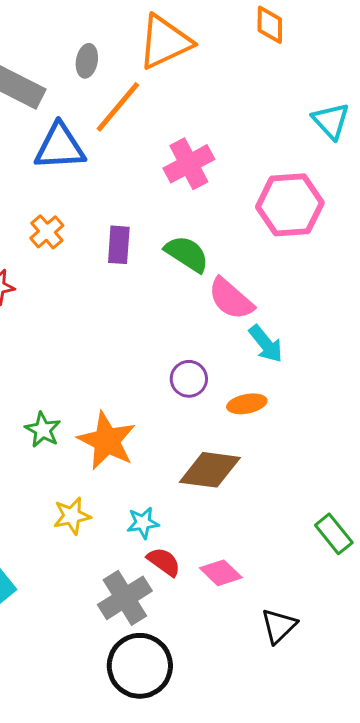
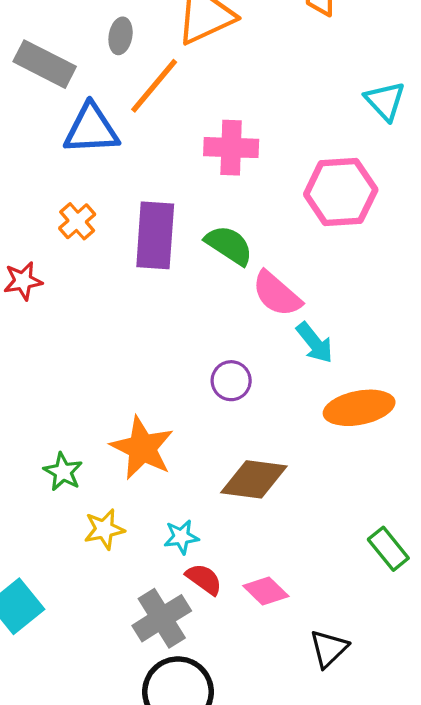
pink cross: (189, 164) -> (231, 148), turned 30
purple rectangle: (119, 245) -> (155, 235), size x1.6
orange ellipse: (247, 404) -> (359, 408), moved, size x1.6
green star: (43, 430) -> (63, 472), moved

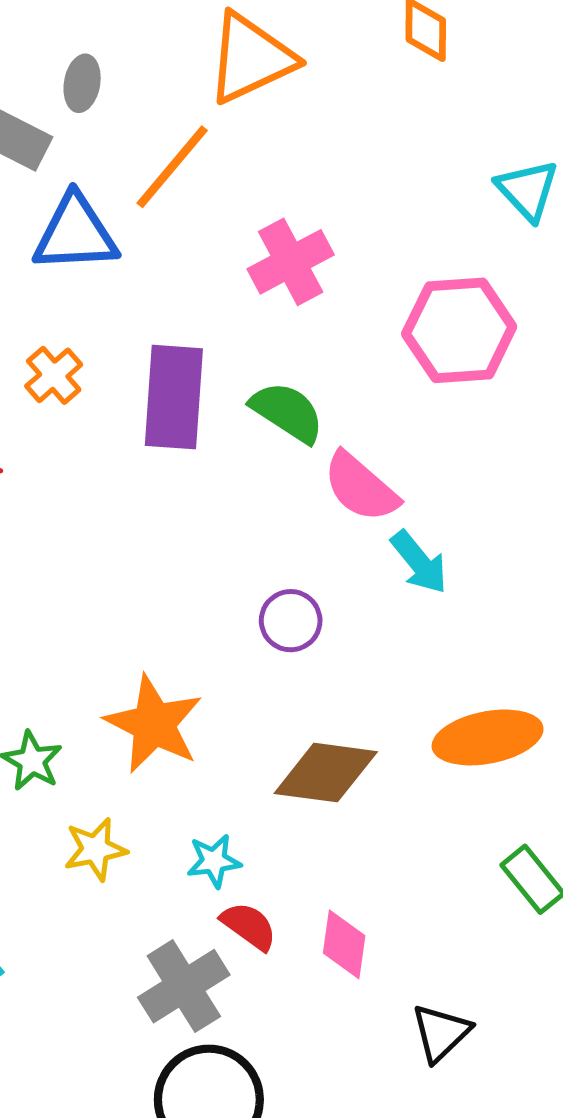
gray ellipse: (121, 36) -> (82, 83), moved
pink cross: (231, 148) -> (291, 262), turned -30
orange ellipse: (359, 408) -> (488, 737), moved
pink diamond: (266, 591) -> (344, 944), turned 54

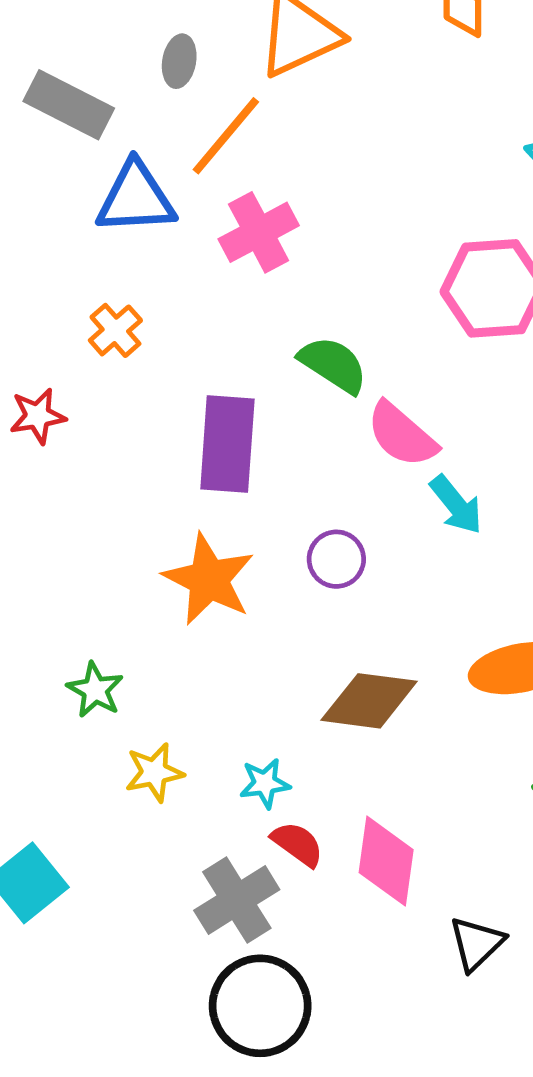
gray ellipse: (82, 83) -> (179, 61), moved
pink cross: (291, 262) -> (259, 232), moved
purple rectangle: (174, 397) -> (227, 444), moved
orange star: (154, 724) -> (209, 579), moved
pink diamond: (344, 944) -> (386, 861), size x1.4

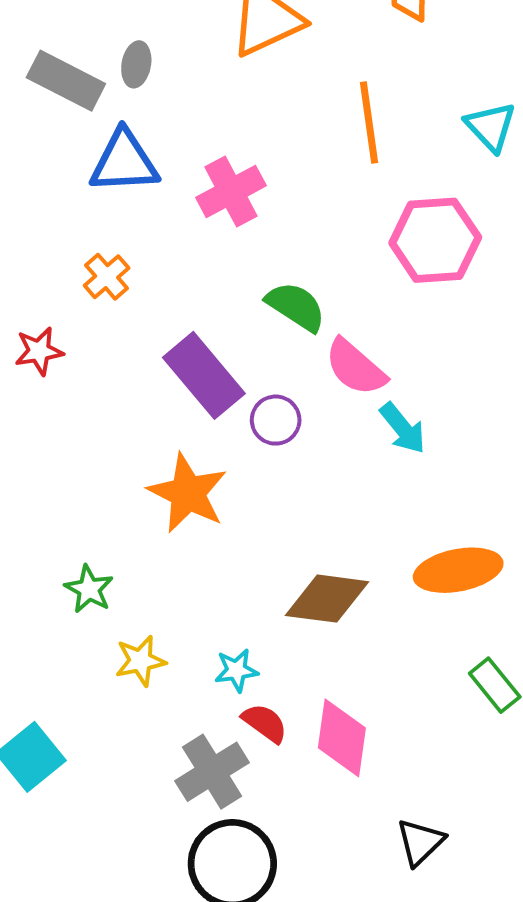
gray ellipse: (179, 61) -> (136, 64), moved
orange line: (226, 136) -> (369, 123), moved, turned -48
purple rectangle: (227, 444) -> (204, 375), turned -44
purple circle: (336, 559) -> (276, 420), moved
black triangle: (476, 944) -> (420, 842), moved

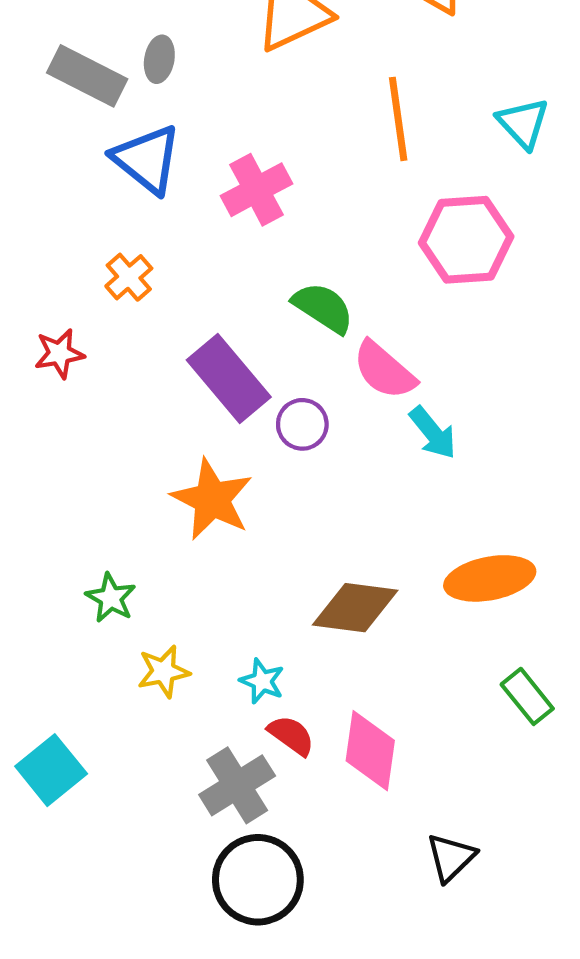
blue triangle: (124, 162) -> (147, 159), turned 42
cyan star: (236, 670) -> (262, 681), turned 30

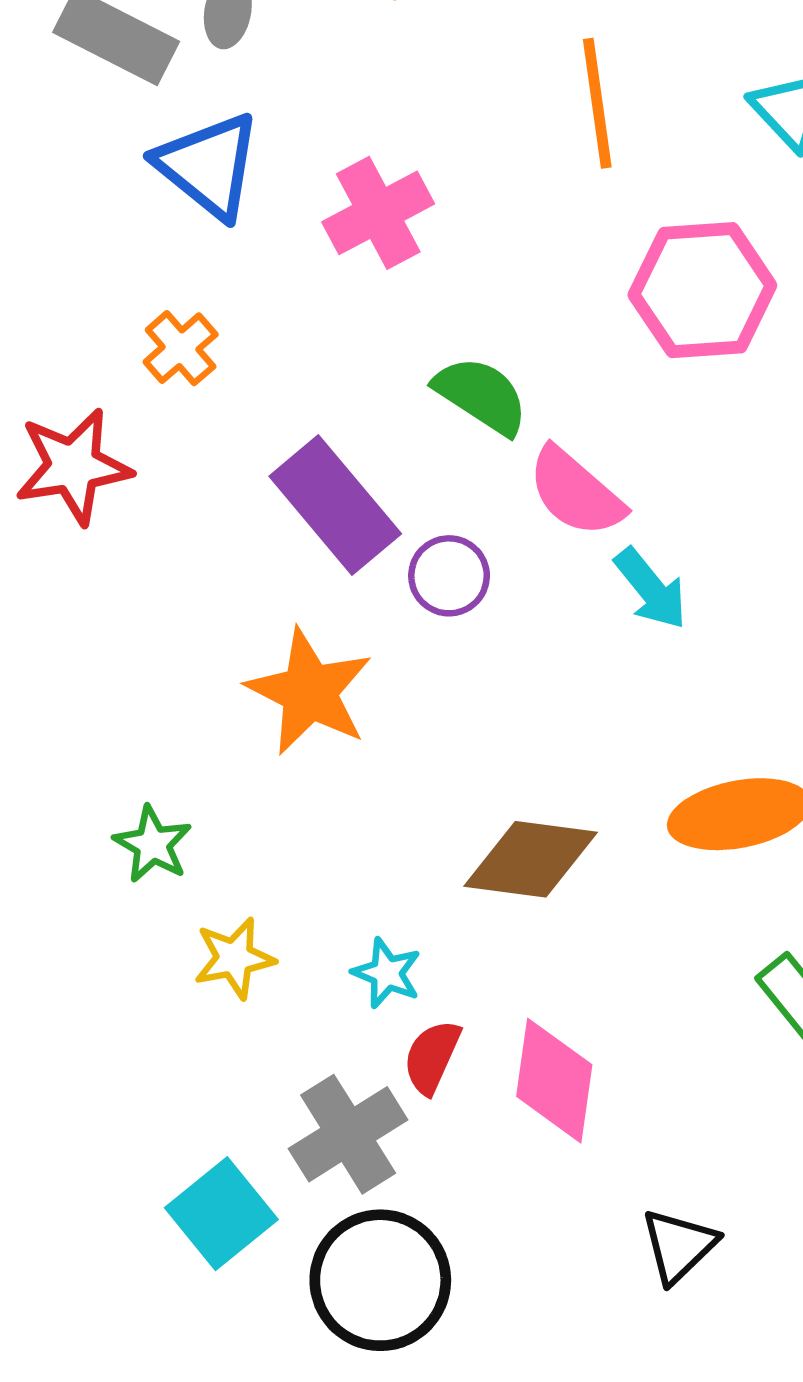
red star: (59, 354) -> (73, 466), size x1.5
red semicircle: (291, 735) -> (432, 1057), turned -102
cyan square: (51, 770) -> (221, 1214), moved

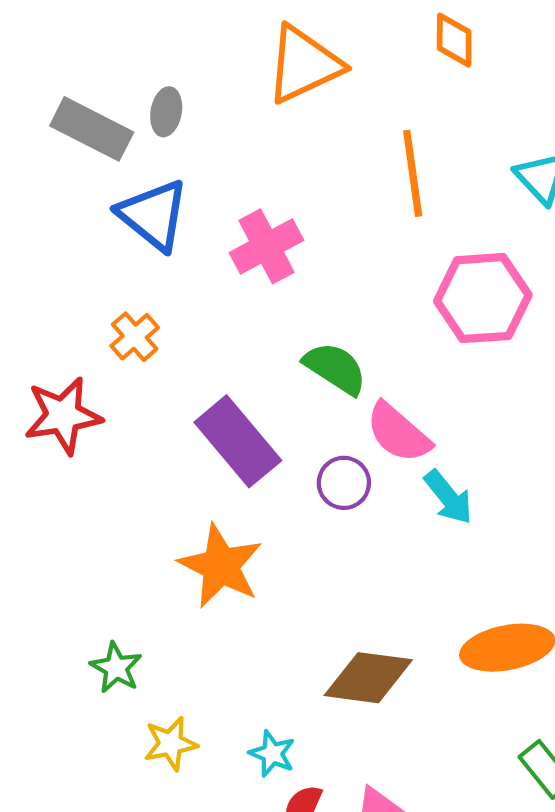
purple circle: (449, 576) -> (344, 483), moved

